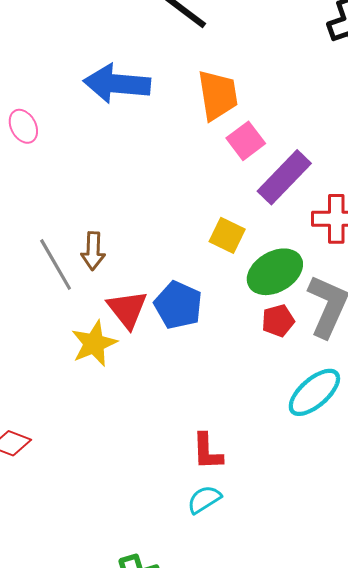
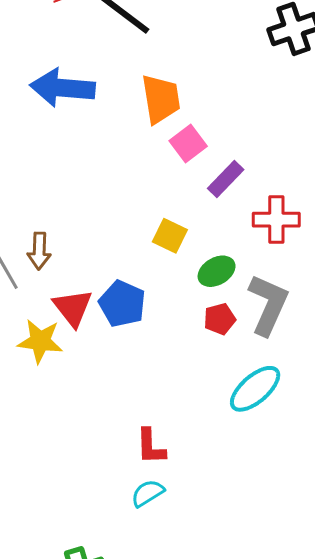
purple rectangle: (284, 177) -> (226, 179), size x0.7
green ellipse: (275, 272) -> (217, 271), size x0.7
yellow star: (94, 343) -> (40, 341), turned 30

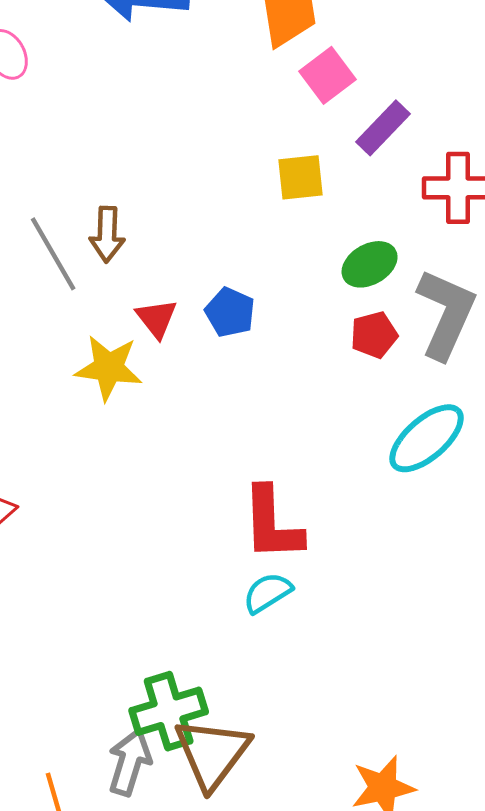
yellow square: (170, 236) -> (301, 177), moved, turned -32
blue pentagon: (122, 304) -> (230, 312), size x0.7
red triangle: (73, 308) -> (157, 318), size x0.7
red L-shape: (151, 447) -> (272, 524), size x1.4

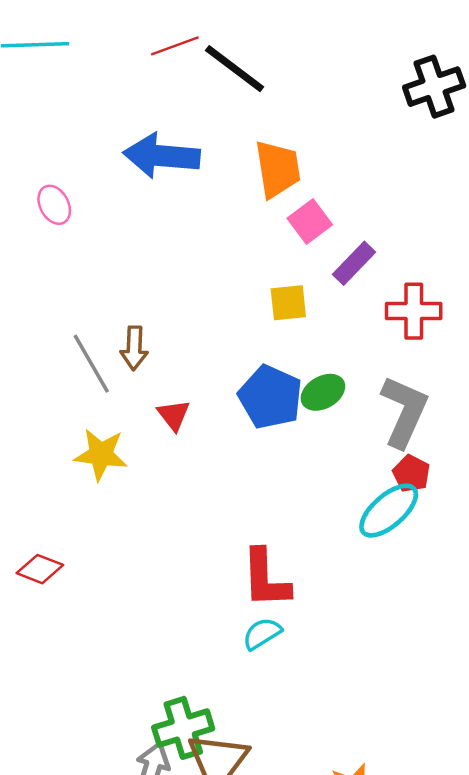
green ellipse: (370, 264) -> (323, 392), moved
blue pentagon: (230, 312) -> (270, 397), moved, size x1.6
red pentagon: (374, 335) -> (411, 474), moved, turned -30
yellow star: (109, 368) -> (101, 454), moved

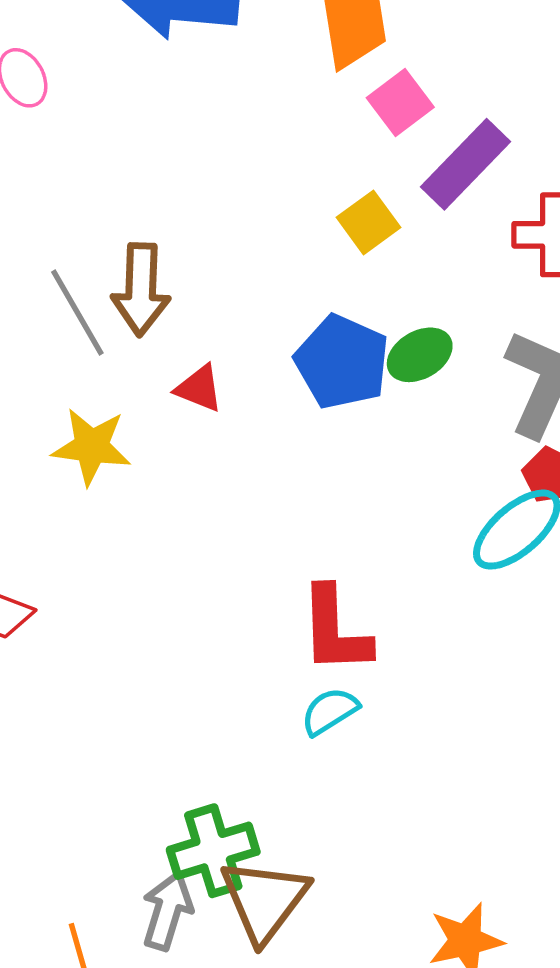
purple rectangle: (354, 263) -> (466, 164), size x1.4
yellow square: (288, 303) -> (368, 222), turned -30
brown arrow: (134, 348) -> (141, 290), size x1.4
red triangle: (174, 415) -> (199, 388), turned -30

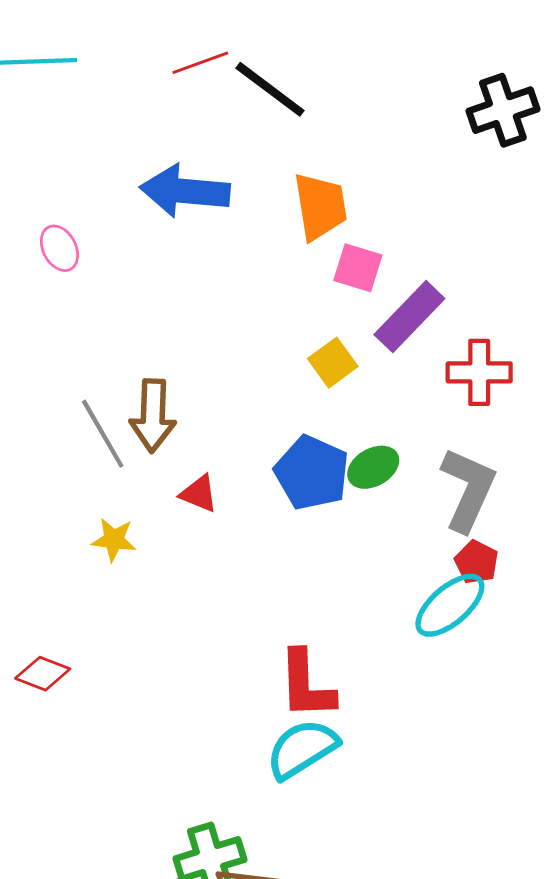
pink square: (400, 102) -> (358, 268), turned -36
yellow star: (91, 447) -> (114, 540), size x0.7
cyan semicircle: (330, 711) -> (302, 749), size x1.6

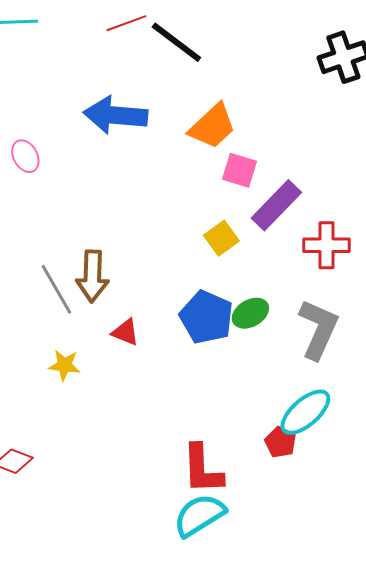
orange trapezoid: (320, 206) -> (212, 126), turned 56
red pentagon: (476, 562) -> (280, 442), moved

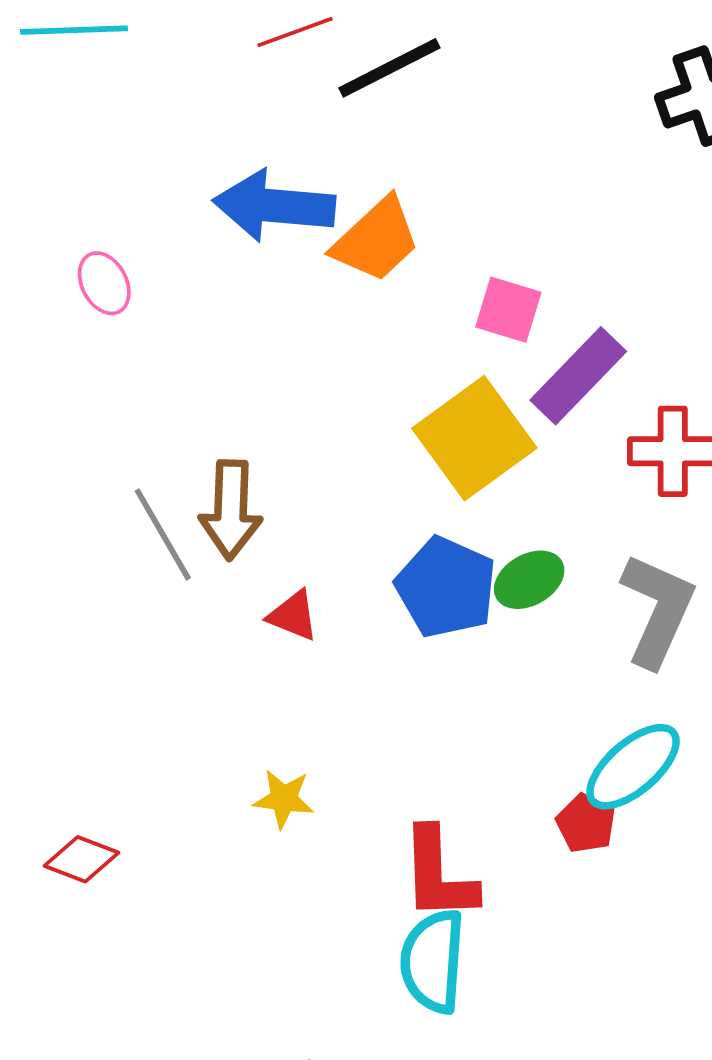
black line: (176, 42) -> (389, 68), turned -64
orange trapezoid: (212, 126) -> (376, 240), moved
yellow square: (221, 238) -> (474, 438), size x1.8
yellow star: (64, 365) -> (284, 799), moved
cyan semicircle: (199, 515) -> (433, 961), turned -54

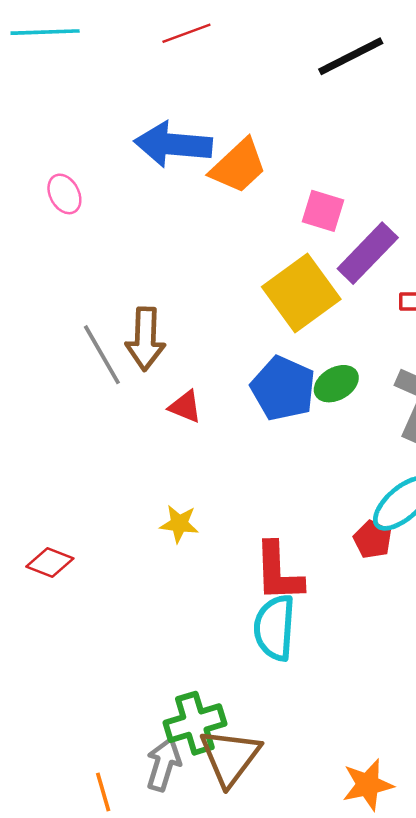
black line: (389, 68) -> (351, 56), moved

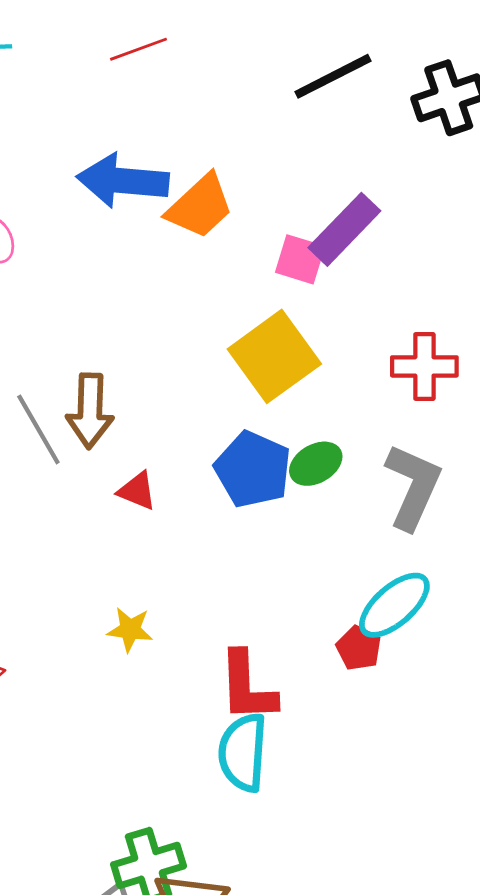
purple rectangle: (368, 253) -> (344, 229), moved

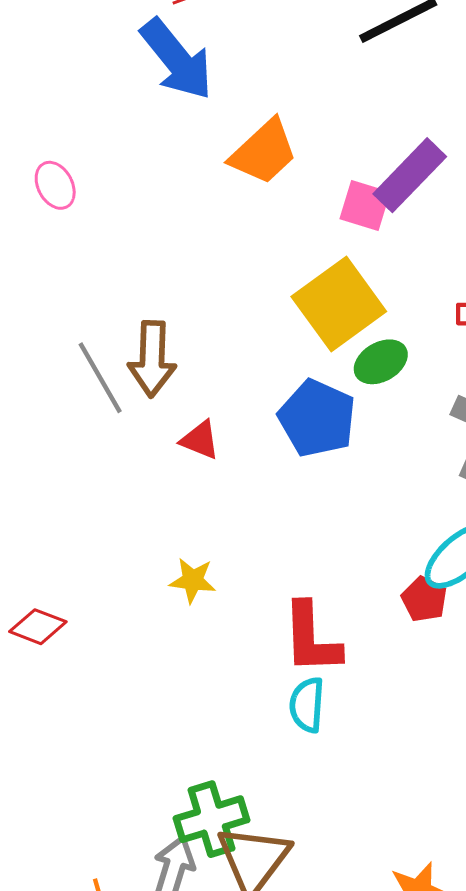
blue arrow: (123, 181) -> (177, 59), moved, turned -134
green ellipse: (316, 464) -> (381, 362), moved
cyan semicircle: (243, 752) -> (307, 705), size x0.7

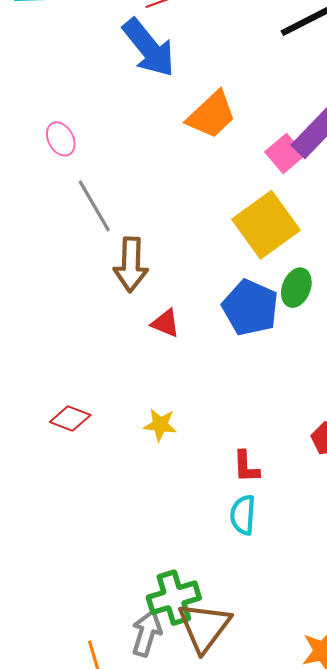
pink square: (365, 206) -> (285, 154), turned 33
green ellipse: (381, 362) -> (296, 288), moved, turned -39
gray line: (100, 378) -> (94, 206), moved
red diamond: (38, 627) -> (70, 419), moved
red L-shape: (311, 638) -> (246, 467), size x0.6

